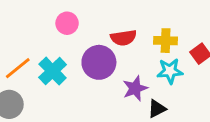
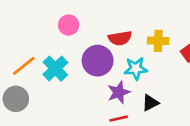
cyan star: (170, 71) -> (136, 69), moved
purple star: (135, 88) -> (119, 92), moved

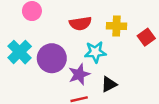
purple circle: (98, 61) -> (52, 58), moved

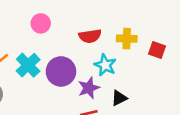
red square: (146, 37) -> (157, 50), turned -35
cyan star: (95, 52) -> (105, 65), turned 30

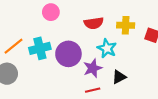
cyan cross: (28, 65) -> (40, 48), turned 30

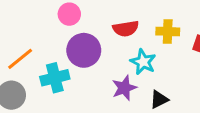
cyan cross: (40, 48) -> (55, 78), moved
purple circle: (68, 54) -> (84, 50), moved

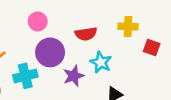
yellow cross: (168, 31) -> (128, 26), moved
purple star: (124, 88) -> (74, 76), moved

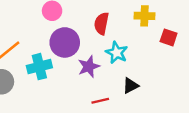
red semicircle: (86, 34) -> (101, 23), turned 110

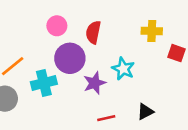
red semicircle: (101, 23) -> (93, 32), moved
black triangle: (131, 86) -> (145, 112), moved

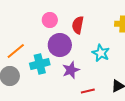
purple star: (95, 83) -> (71, 70), moved

